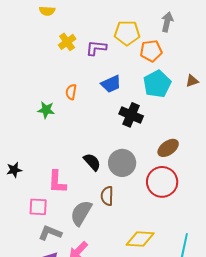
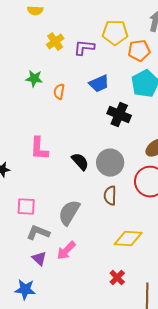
green star: (46, 110) -> (34, 79), moved
pink L-shape: (57, 182) -> (39, 149), moved
brown semicircle: (107, 196) -> (110, 196), moved

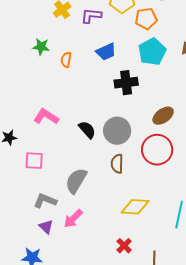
black cross: (119, 115) -> (126, 83), turned -30
pink L-shape: (39, 149) -> (46, 117), turned 120
pink square: (26, 207) -> (34, 161), moved

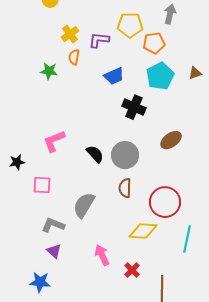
orange semicircle: (66, 60) -> (74, 57), moved
black cross: (126, 83) -> (134, 107), turned 30
pink L-shape: (46, 117) -> (54, 141), turned -55
red circle: (157, 150) -> (165, 202), moved
pink arrow: (73, 219) -> (102, 255), moved, turned 110

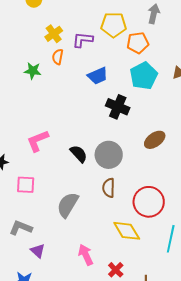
gray L-shape: (53, 225) -> (21, 228), moved
yellow diamond: (143, 231) -> (127, 231), turned 56

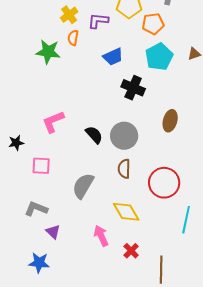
green star: (33, 71) -> (48, 52), size x1.4
brown ellipse: (155, 140) -> (170, 121), turned -40
yellow diamond: (127, 231) -> (126, 212), moved

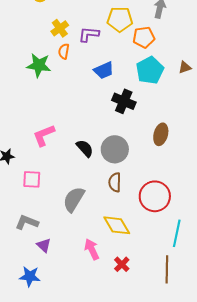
brown line: (161, 270) -> (167, 269), moved

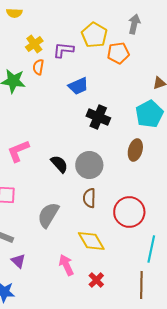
yellow pentagon: (120, 19) -> (94, 35), turned 30
cyan pentagon: (150, 70) -> (149, 114), moved

